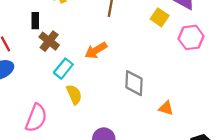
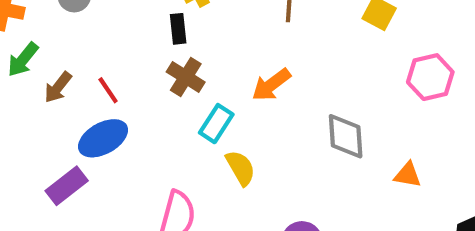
black rectangle: (35, 21) -> (178, 29), moved
pink hexagon: (191, 37) -> (430, 77), moved

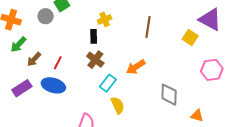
red line: (108, 90) -> (58, 63), turned 56
blue ellipse: (103, 138) -> (53, 85), turned 40
purple rectangle: (67, 186) -> (22, 88), moved

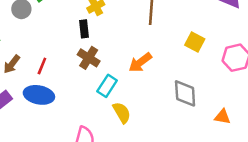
yellow square: (190, 37) -> (195, 42), moved

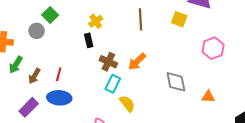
yellow square: (195, 42) -> (179, 19), moved
brown cross: (89, 58) -> (108, 62), moved

